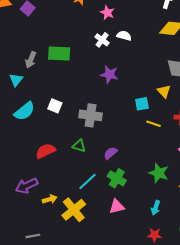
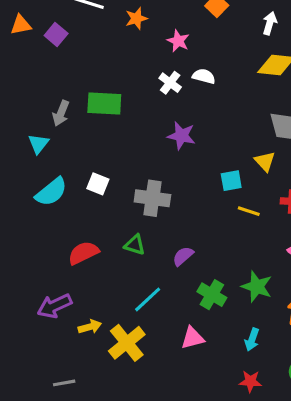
green cross: (117, 178) -> (212, 295), moved

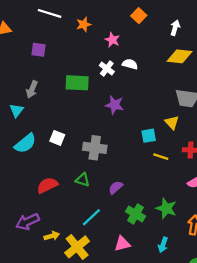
purple square: (56, 34) -> (39, 50), moved, turned -32
green rectangle: (104, 104) -> (77, 83), moved

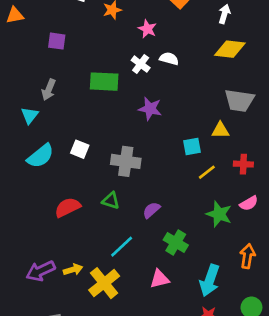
yellow triangle: (172, 122) -> (220, 130), turned -48
yellow line: (161, 157) -> (207, 172), turned -56
green star: (166, 208) -> (219, 214), moved
purple arrow: (28, 222) -> (41, 271), moved
cyan arrow: (163, 245) -> (210, 280), size x1.6

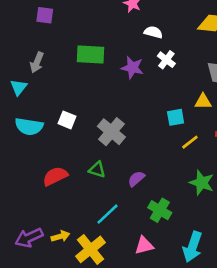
white cross: (141, 64) -> (166, 60), moved
purple star: (150, 109) -> (132, 68), moved
cyan semicircle: (41, 156) -> (29, 126), turned 48
gray cross: (126, 161) -> (111, 132), turned 32

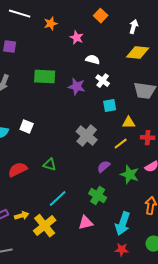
yellow triangle: (203, 102) -> (129, 123), moved
cyan square: (176, 117) -> (110, 106), moved
gray cross: (111, 132) -> (87, 136), moved
purple semicircle: (136, 179) -> (104, 167), moved

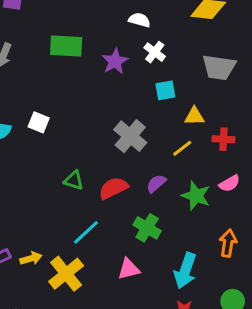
purple star: (77, 87) -> (115, 61), turned 30
red semicircle: (18, 170) -> (113, 188), moved

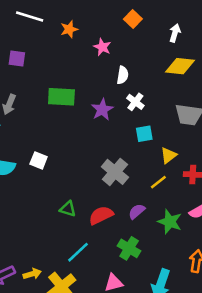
white semicircle: (139, 20) -> (123, 75), turned 84
yellow triangle: (194, 116) -> (169, 155), turned -36

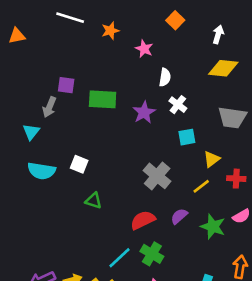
purple square: (17, 59) -> (66, 85), moved
green triangle: (68, 209) -> (93, 201), moved
green cross: (129, 248) -> (152, 254), moved

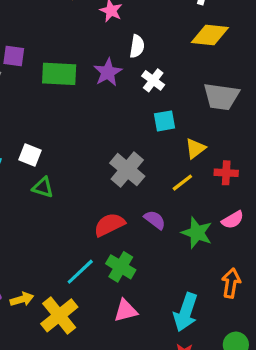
purple star: (144, 112) -> (108, 72), moved
green triangle: (93, 201) -> (43, 187), moved
purple semicircle: (179, 216) -> (155, 220), turned 78

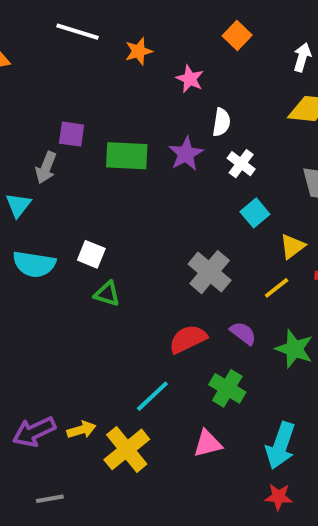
cyan square: (165, 121) -> (255, 213), turned -30
green cross: (121, 267) -> (227, 388), moved

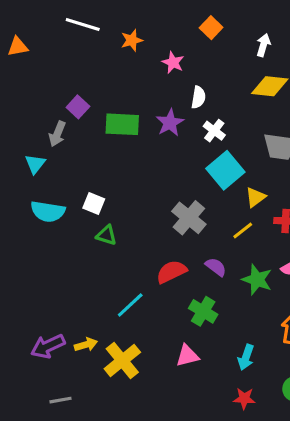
purple square: (72, 134) -> (78, 107), turned 35
cyan square: (255, 213) -> (225, 170), size x1.6
cyan line: (152, 396) -> (130, 305), moved
cyan arrow: (281, 446) -> (246, 357), size x0.7

